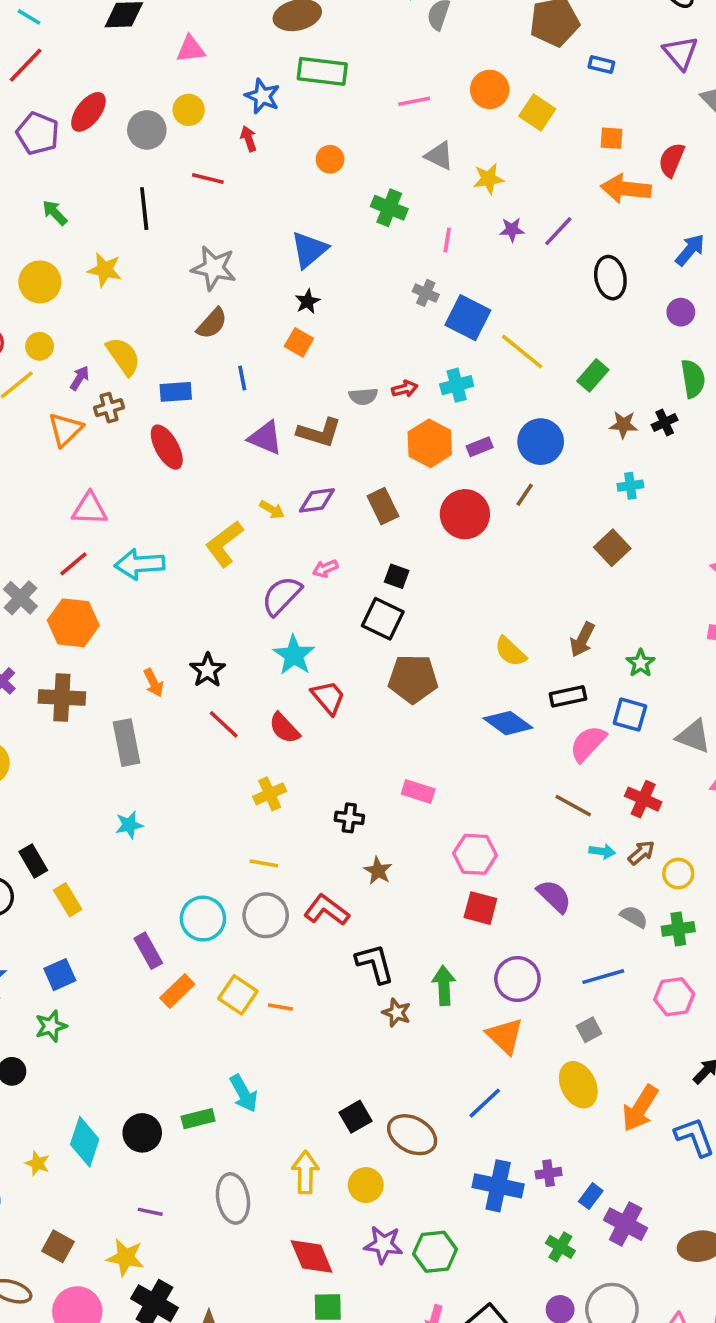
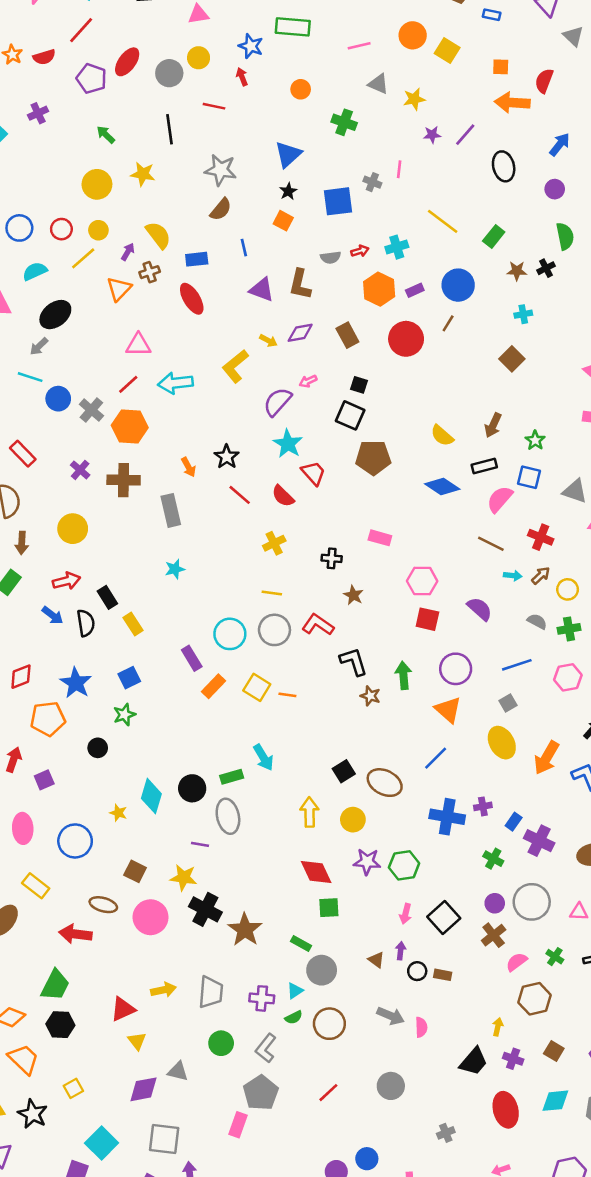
pink line: (447, 240) -> (399, 169), moved
blue square: (468, 318) -> (338, 201), moved, turned -32
brown L-shape: (319, 432) -> (300, 284), turned 88
gray ellipse: (233, 1198) -> (228, 816), moved

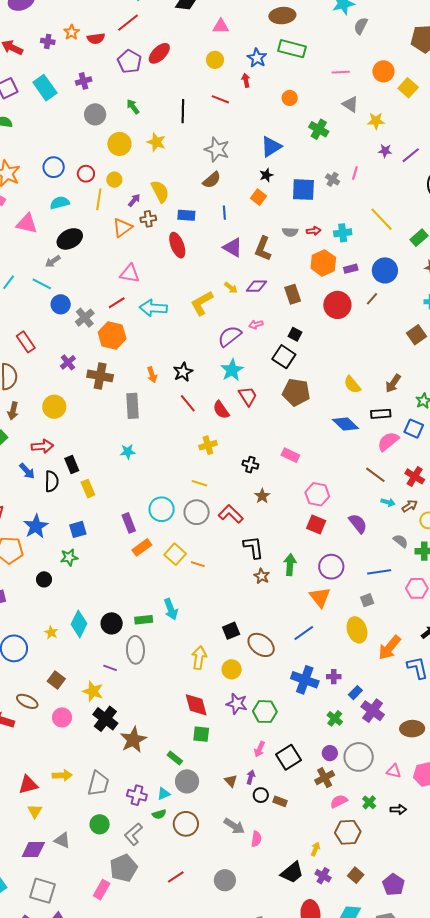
gray circle: (169, 73) -> (95, 114), moved
yellow line: (83, 258) -> (99, 199), turned -50
pink circle: (151, 917) -> (62, 717), size x0.7

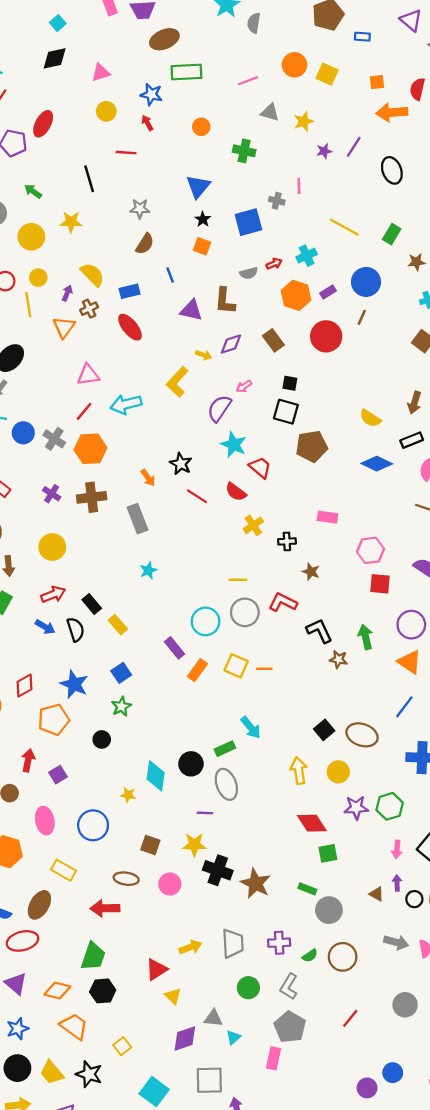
gray star: (217, 149) -> (140, 209), size x0.7
yellow cross: (208, 445) -> (253, 525), moved
cyan triangle: (164, 794) -> (233, 1037), moved

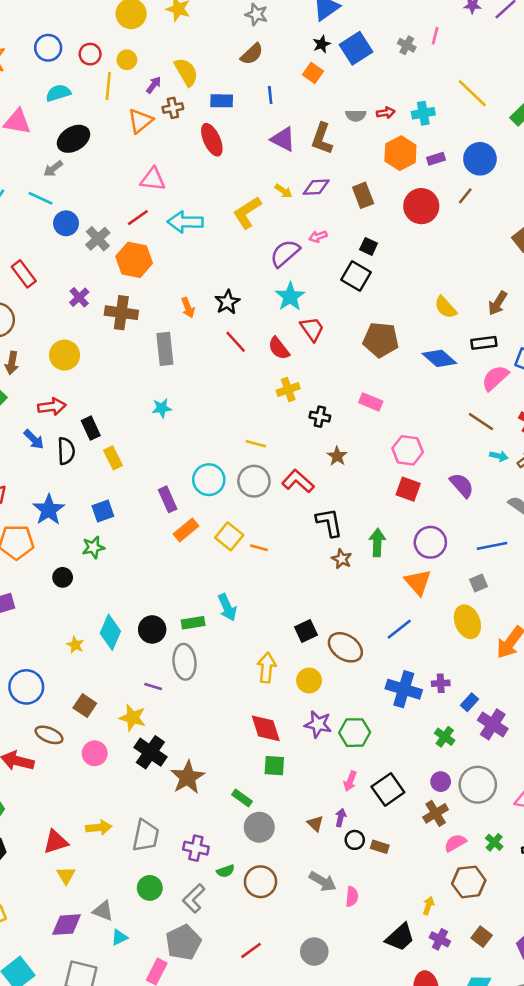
blue square: (248, 222) -> (356, 48), moved, turned -32
brown pentagon: (312, 446) -> (381, 340), moved
blue circle: (93, 825) -> (26, 687), moved

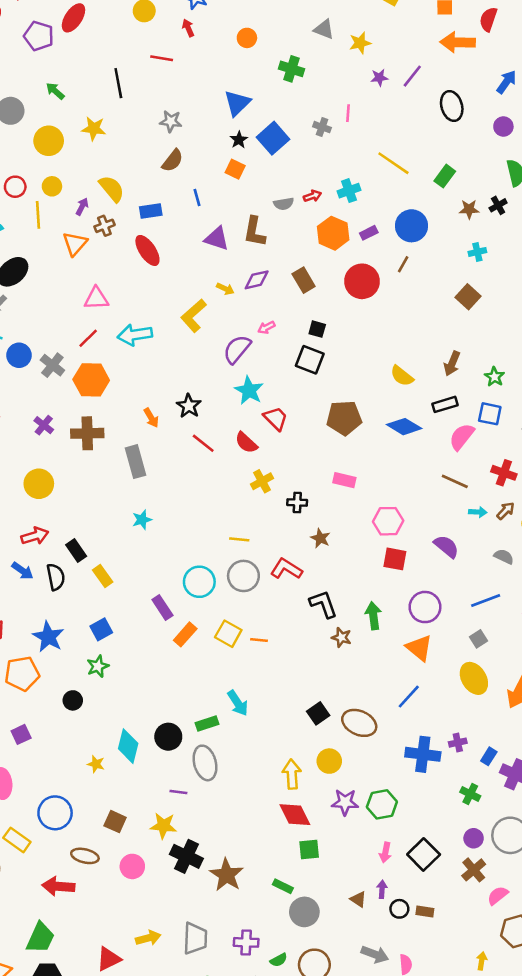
yellow arrow: (267, 668) -> (292, 774), moved

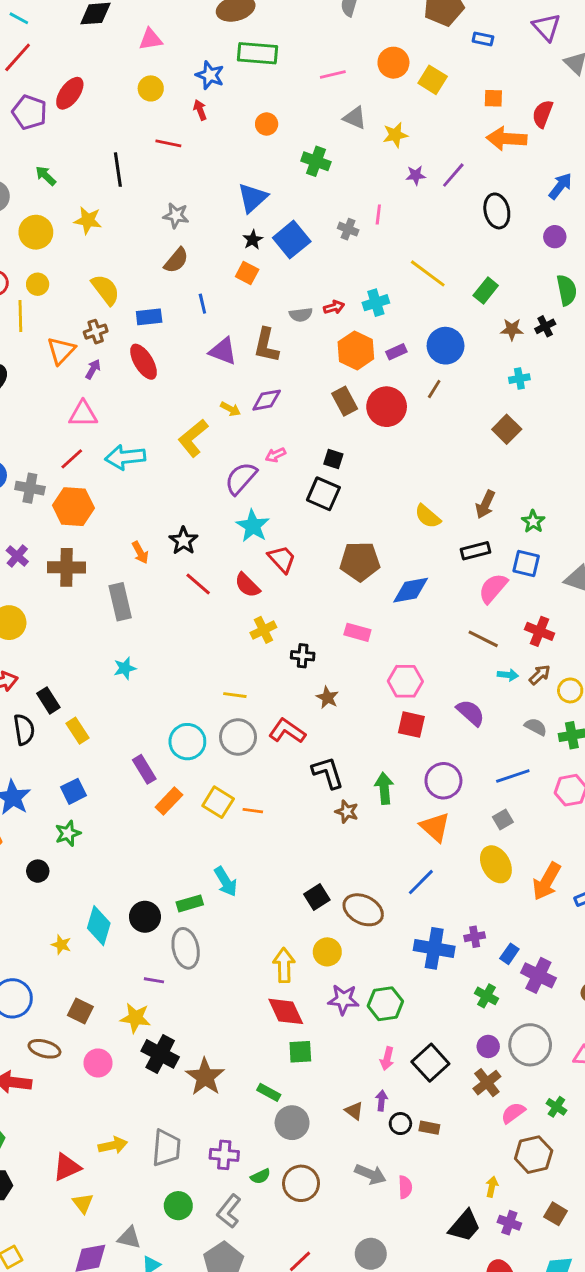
purple arrow: (82, 207) -> (93, 369), moved
brown rectangle: (304, 280) -> (345, 401), moved
gray cross: (52, 365) -> (30, 488), turned -30
blue diamond: (404, 427) -> (411, 590), moved, turned -44

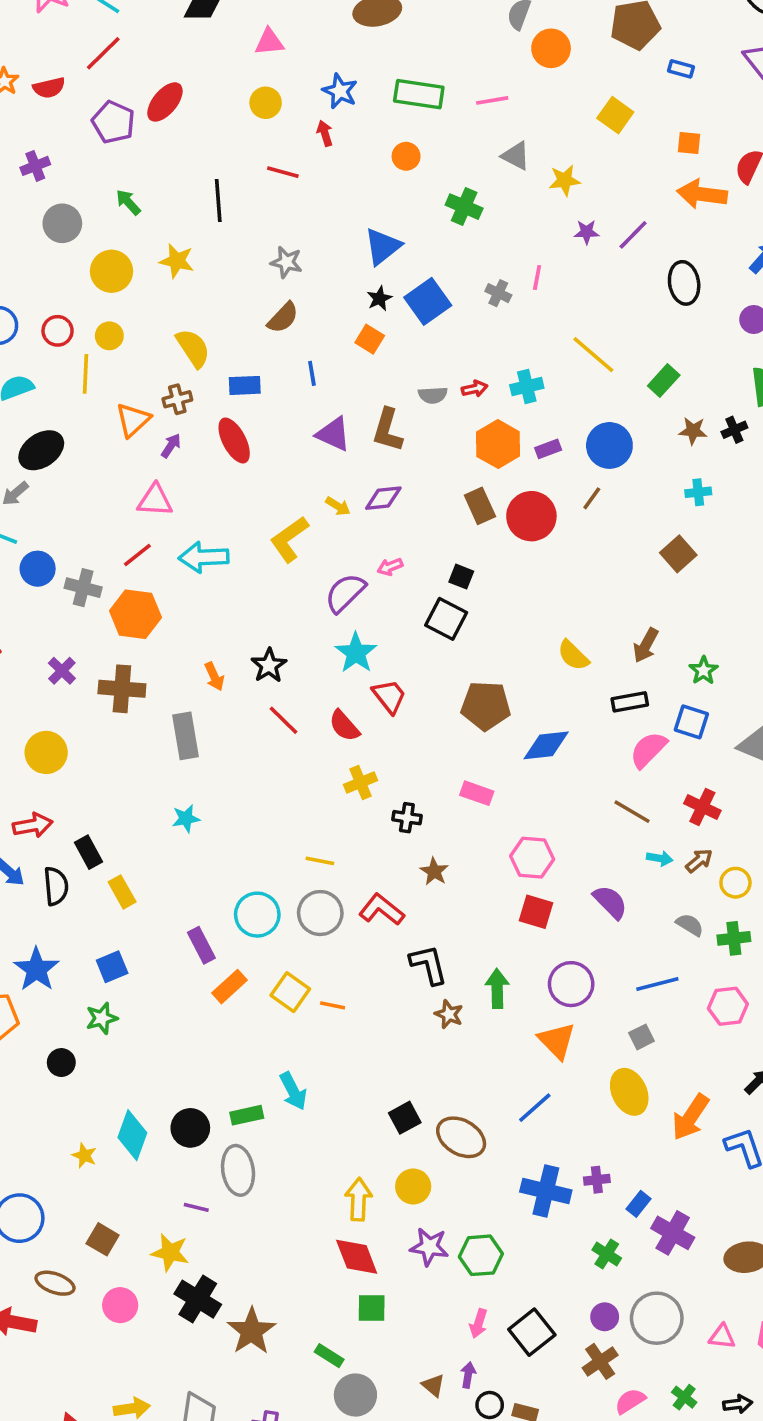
green rectangle: (258, 53) -> (419, 94), moved
orange circle: (393, 63) -> (551, 48), moved

